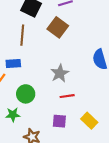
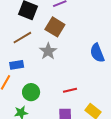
brown line: (22, 35) -> (22, 38), turned 60
gray star: (60, 73) -> (48, 51), moved

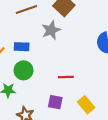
blue rectangle: (17, 65) -> (22, 47), moved

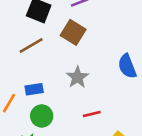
gray star: (51, 30) -> (77, 77), moved

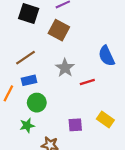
brown line: (31, 46) -> (26, 58), moved
red line: (92, 114) -> (87, 82), moved

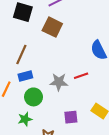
brown line: (26, 58) -> (21, 54), turned -30
gray star: (65, 68) -> (59, 82), moved, turned -30

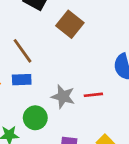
brown line: (21, 54) -> (23, 51), turned -72
green circle: (34, 97) -> (35, 118), moved

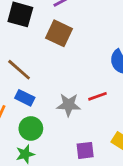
blue rectangle: (22, 80) -> (25, 98), turned 42
green circle: (35, 118) -> (31, 128), moved

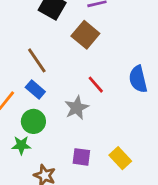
red line: (98, 96) -> (96, 85), moved, turned 54
gray star: (69, 105) -> (77, 108), turned 30

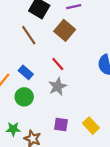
brown line: (37, 60) -> (29, 35), moved
red line: (96, 85) -> (58, 64), moved
green star: (21, 145) -> (13, 129), moved

